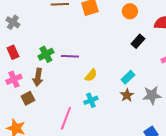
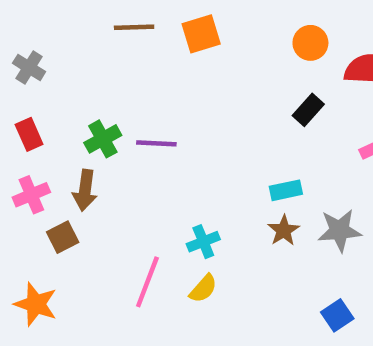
orange circle: (130, 11) -> (310, 43), moved
yellow semicircle: (91, 75) -> (203, 289), moved
cyan rectangle: (128, 77) -> (286, 190), turned 32

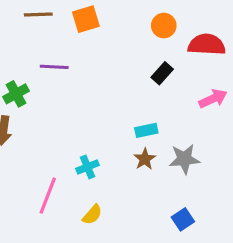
purple line: (156, 143) -> (54, 67), moved
yellow semicircle: (203, 289) -> (92, 215), moved

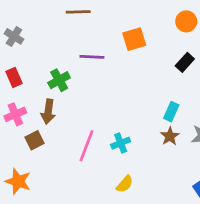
orange square: (86, 19) -> (134, 39), moved
cyan rectangle: (146, 130) -> (171, 112), turned -54
pink line: (48, 196) -> (86, 146), moved

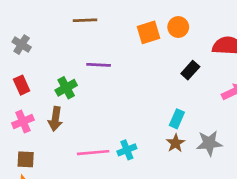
orange circle: (186, 21) -> (178, 27), moved
orange square: (134, 39) -> (149, 32), moved
brown square: (34, 140) -> (26, 159), moved, turned 30
pink line: (86, 146) -> (93, 153), turned 64

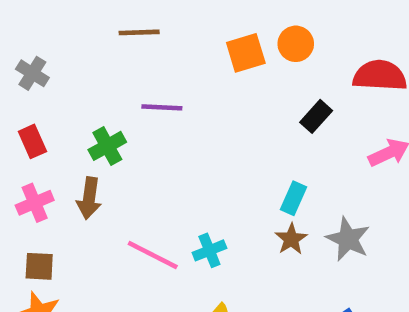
gray star: (209, 143) -> (348, 239), turned 30
pink line: (93, 153) -> (153, 255), turned 32

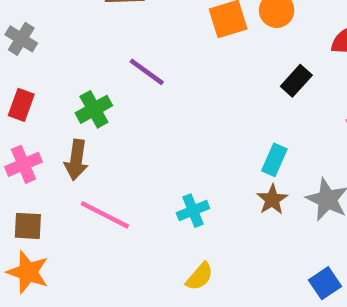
purple line: (162, 107) -> (147, 72), turned 33
red rectangle: (32, 141) -> (21, 105), turned 44
pink line: (153, 255) -> (105, 215), moved

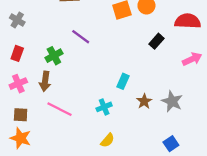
cyan rectangle: (274, 160) -> (123, 81), moved

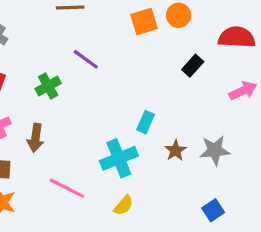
brown arrow: (45, 81) -> (36, 138), moved
gray star: (172, 101) -> (215, 150), turned -30
cyan cross: (104, 107) -> (119, 158), size x1.6
pink line: (60, 109) -> (67, 188), moved

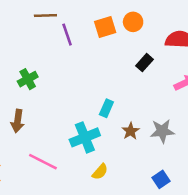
purple line: (86, 59) -> (67, 35), moved, turned 35
yellow semicircle: (124, 205) -> (100, 172), moved

